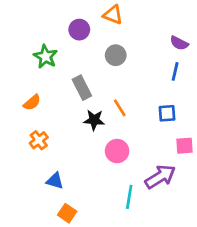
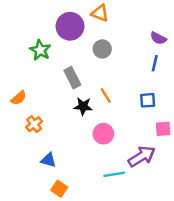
purple circle: (79, 30) -> (70, 26), size x1.5
orange semicircle: (32, 102) -> (19, 98), moved
cyan line: (129, 197) -> (114, 174), turned 72

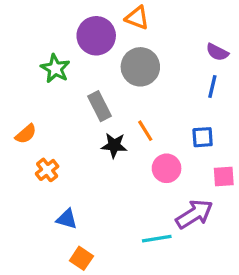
gray circle: (102, 49) -> (140, 67), size x1.5
pink circle: (103, 134) -> (167, 168), moved

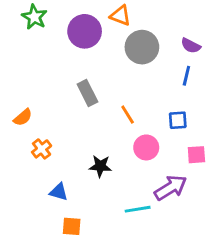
gray circle: (140, 67) -> (142, 47), moved
green star: (55, 68) -> (34, 17), moved
black star: (114, 145) -> (100, 166), moved
orange square: (81, 258) -> (72, 226), turned -30

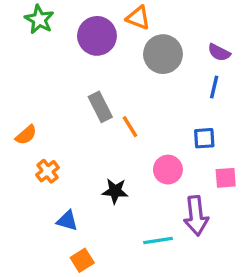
orange line: (128, 115) -> (130, 127), moved
purple arrow: (171, 188) -> (196, 216), turned 116
orange square: (72, 226) -> (82, 260), turned -36

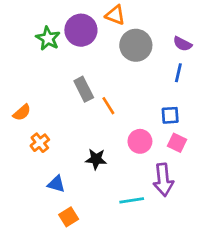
green star: (39, 19) -> (48, 38), moved
pink square: (226, 178) -> (177, 143), moved, turned 30

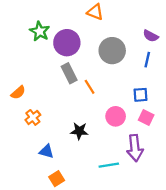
purple circle: (81, 30) -> (67, 43), moved
gray circle: (136, 45) -> (112, 51), moved

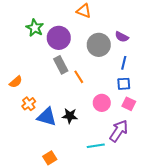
purple semicircle: (151, 36) -> (122, 37), moved
blue line: (147, 60) -> (124, 63), moved
purple arrow: (135, 148) -> (119, 131), turned -140
blue triangle: (46, 151) -> (47, 117), moved, size x1.5

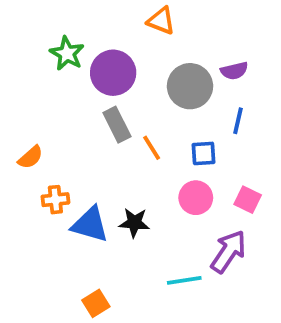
purple semicircle: (122, 37) -> (234, 71), turned -40
blue square: (124, 84) -> (203, 153), moved
orange cross: (29, 104) -> (55, 200), turned 32

